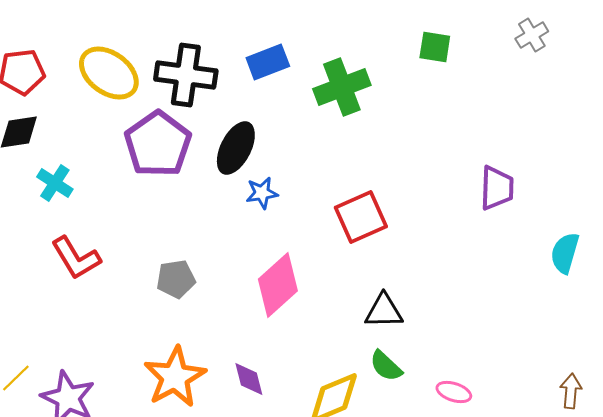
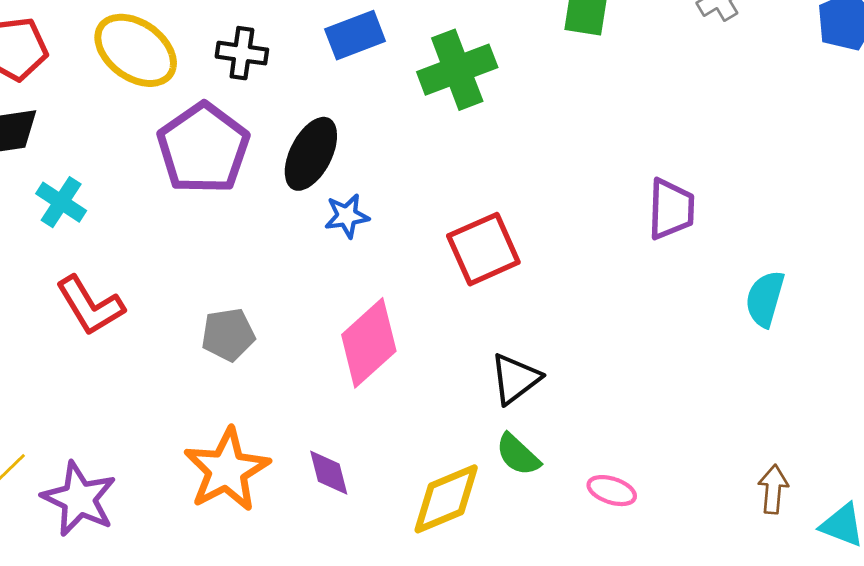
black cross: (186, 75) -> (242, 53), size x0.6
black triangle: (384, 311) -> (515, 379), turned -36

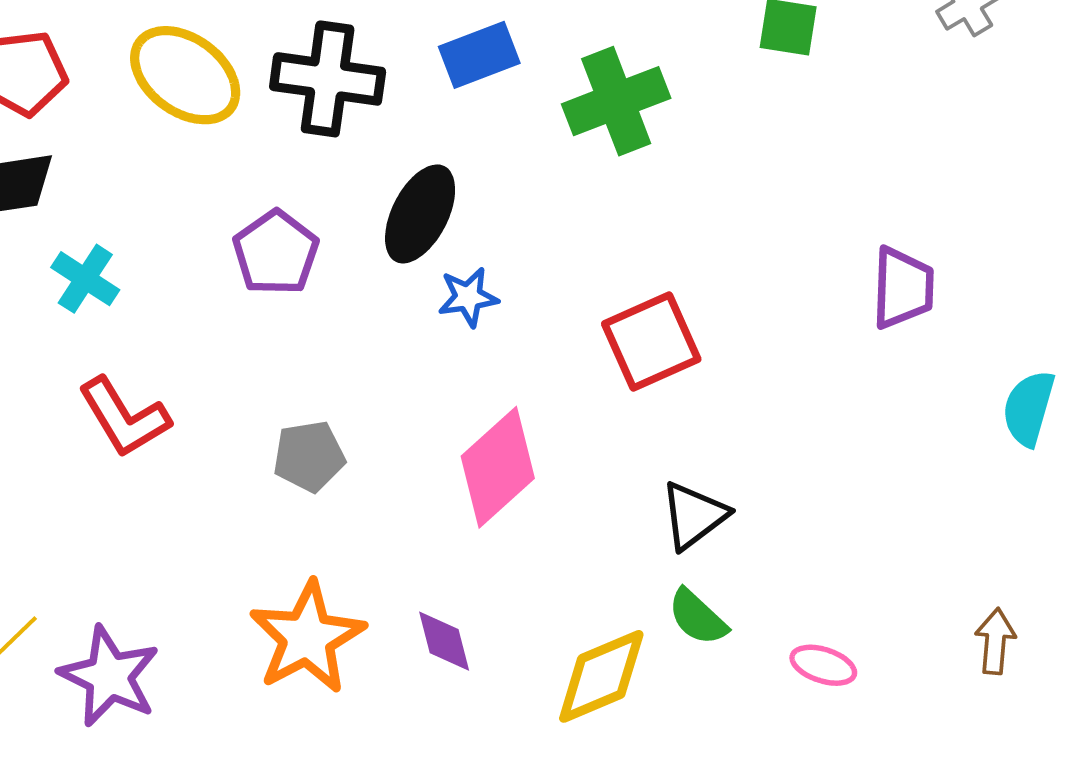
black cross: (242, 53) -> (328, 79), size x1.6
purple pentagon: (203, 148) -> (276, 253), moved, size x0.7
brown arrow: (773, 489) -> (995, 641), moved

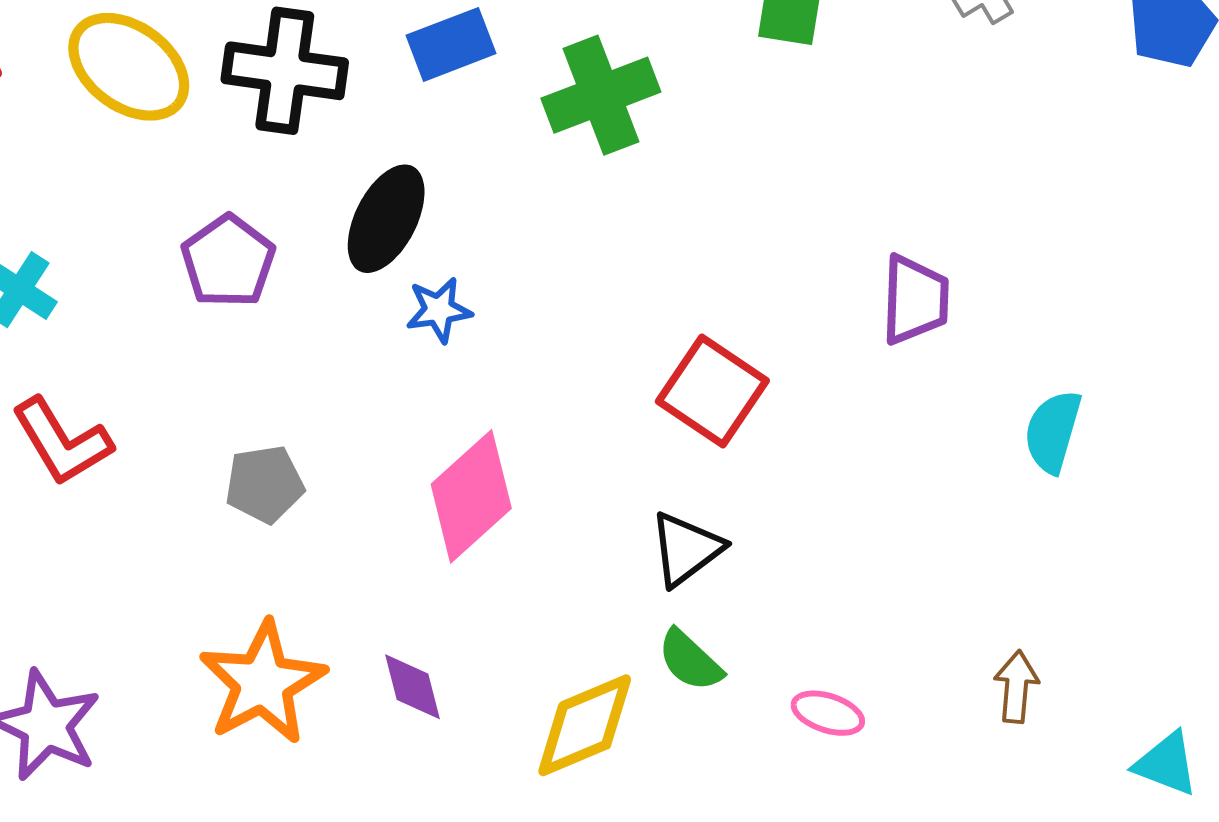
red square: (651, 342) -> (712, 391), moved, turned -32

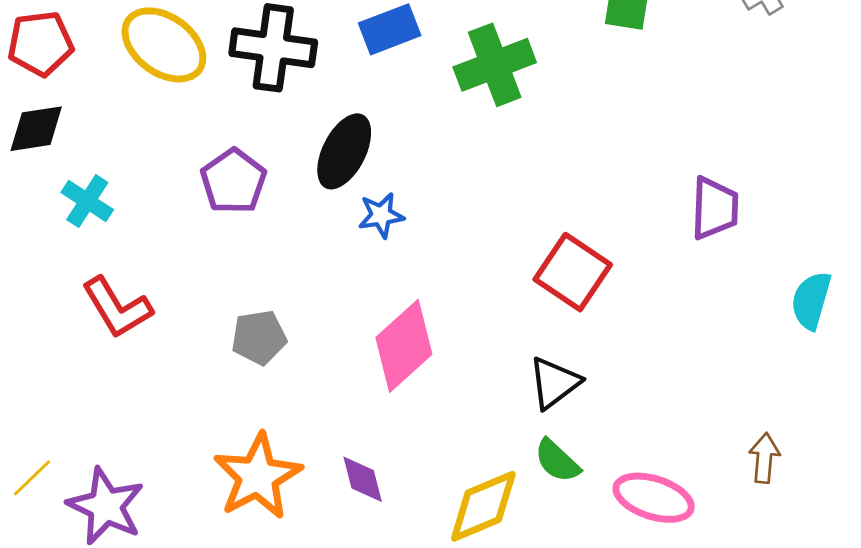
brown arrow: (1016, 687) -> (764, 458), moved
pink ellipse: (828, 713) -> (654, 498), size x1.6

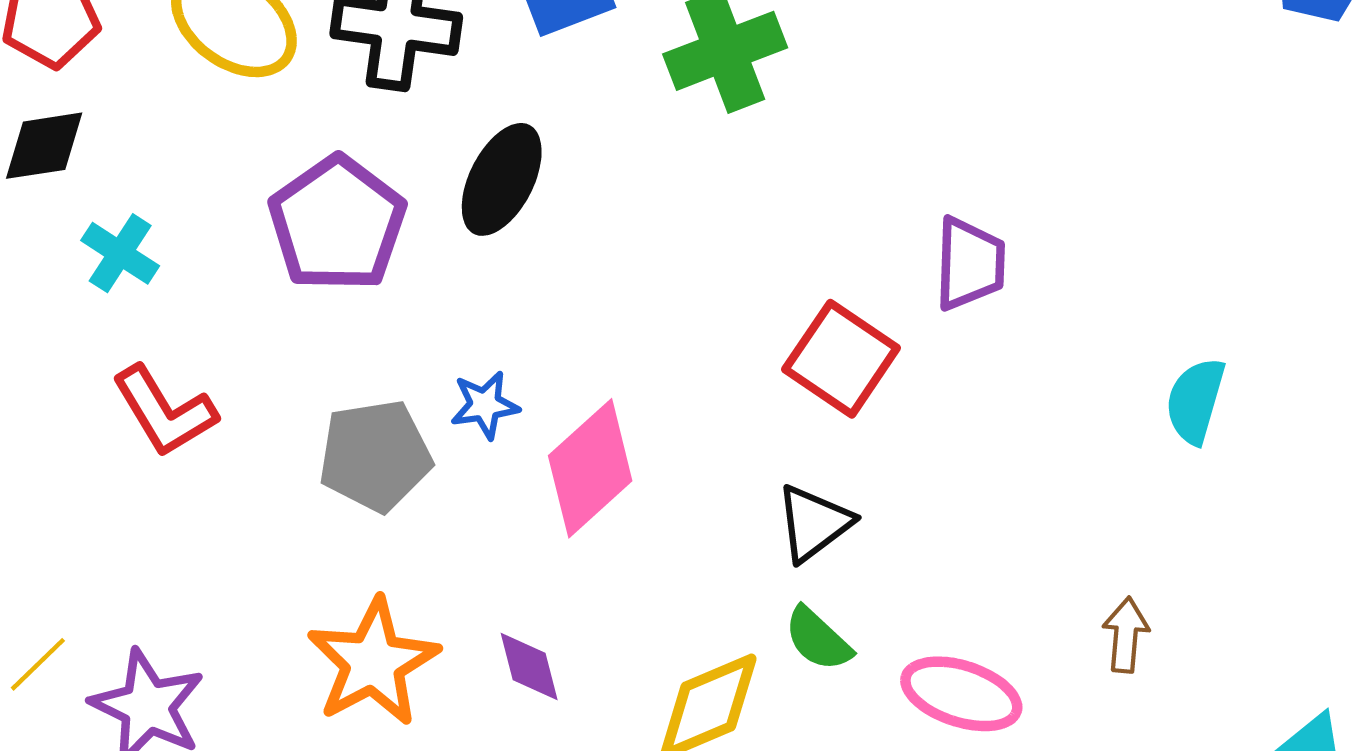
purple pentagon: (233, 181) -> (337, 224), size x1.4
purple trapezoid: (715, 208) -> (970, 264), moved
blue star: (381, 215) -> (485, 405), moved
gray pentagon: (259, 337) -> (375, 456), size x1.4

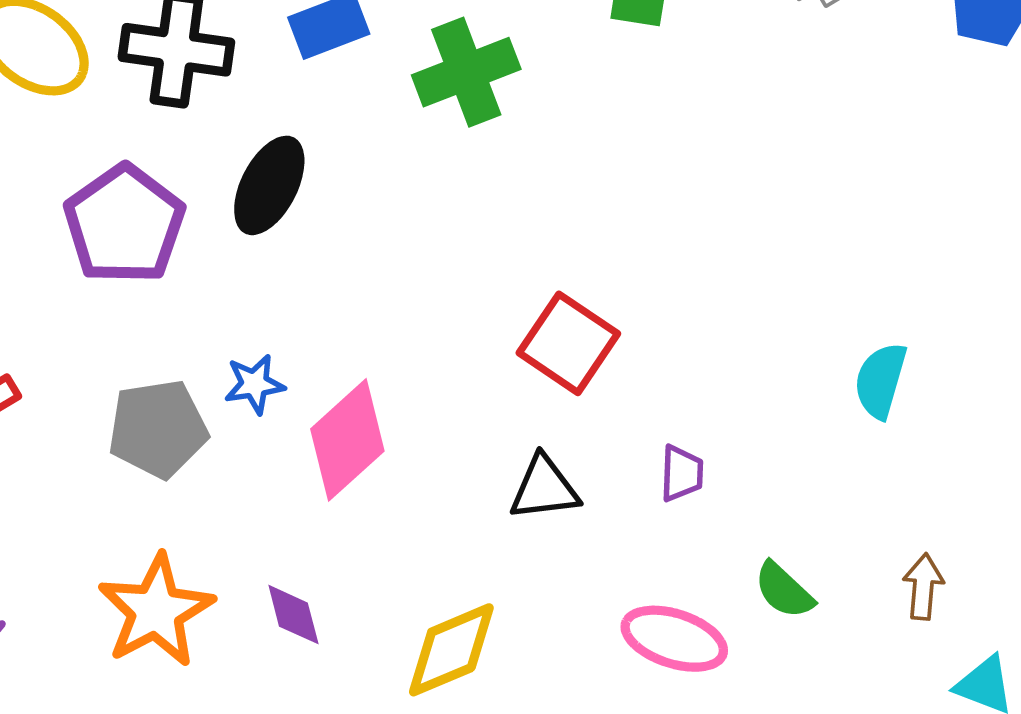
purple trapezoid: (970, 264) -> (682, 473), moved, size x0.7
black triangle: (814, 523) -> (544, 488), turned 30
brown arrow: (1126, 635) -> (923, 587), moved
green semicircle: (818, 639) -> (784, 590), moved

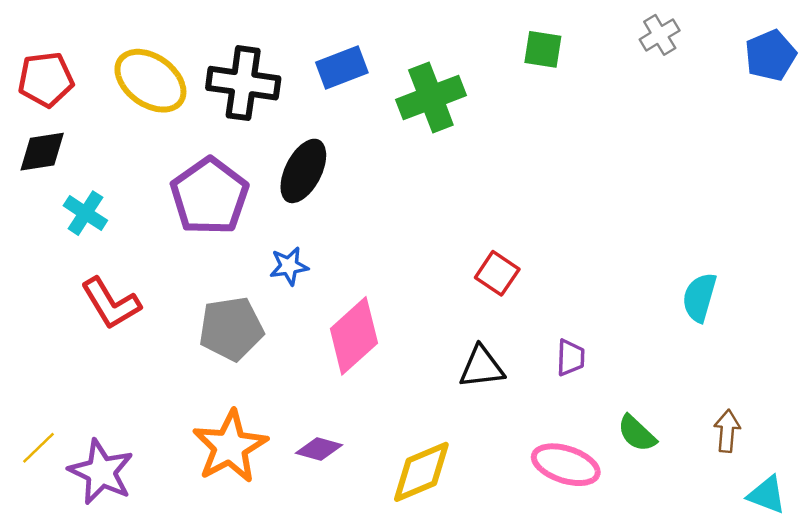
red square: (568, 343) -> (497, 273), size x0.7
blue star: (254, 384) -> (289, 266), moved
purple diamond: (293, 615) -> (319, 449), turned -60

